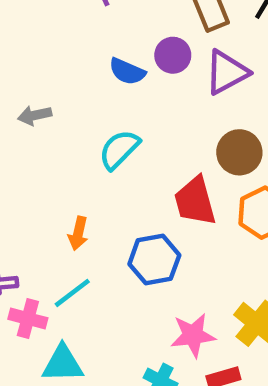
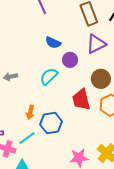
purple circle: (173, 55) -> (70, 60), moved
gray arrow: (35, 115) -> (10, 77), moved
blue hexagon: (154, 260) -> (51, 123), moved

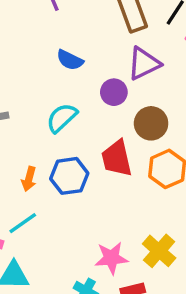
purple circle: (70, 60) -> (114, 92), moved
blue hexagon: (51, 123) -> (69, 176), moved

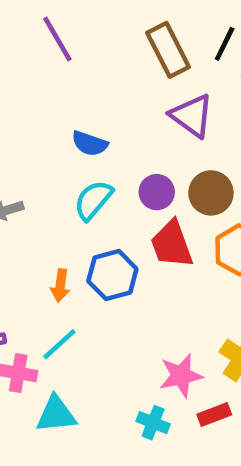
blue semicircle: (70, 60) -> (90, 144), moved
purple triangle: (144, 63) -> (192, 116), turned -51
purple circle: (114, 92) -> (157, 192), moved

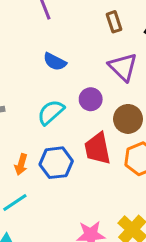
brown rectangle: (168, 50) -> (114, 22), size x0.6
blue semicircle: (90, 144) -> (55, 62), moved
purple circle: (157, 192) -> (91, 99), moved

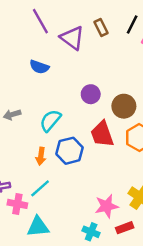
blue semicircle: (55, 62) -> (39, 67), moved
purple triangle: (123, 67) -> (72, 38), moved
cyan semicircle: (51, 112) -> (50, 120), moved

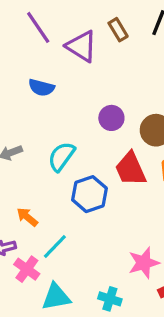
orange arrow: (41, 156) -> (27, 217), moved, turned 126
pink cross: (17, 204) -> (27, 269), turned 30
cyan cross: (91, 232) -> (110, 299), moved

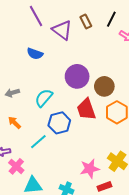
purple circle: (111, 118) -> (77, 76), size x1.5
orange arrow: (27, 217) -> (14, 123), moved
cyan line: (55, 246) -> (38, 142), moved

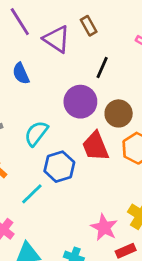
black line: (111, 19) -> (102, 68), moved
blue semicircle: (35, 54) -> (21, 73), turned 49
pink star: (90, 169) -> (104, 227), turned -30

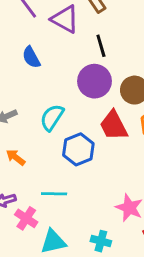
black line: (102, 68) -> (101, 46), moved, turned -35
cyan line: (32, 194) -> (54, 194), moved, turned 50

